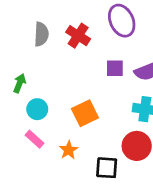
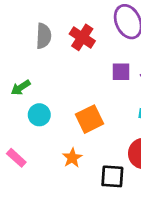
green arrow: (20, 83) -> (21, 88), turned -144
pink rectangle: (35, 139) -> (16, 158), moved

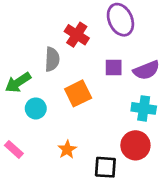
gray semicircle: (44, 36) -> (52, 59), moved
green arrow: (21, 88) -> (18, 83), size x1.4
orange square: (89, 119) -> (78, 93), moved

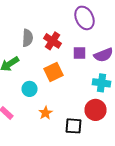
red cross: (77, 35) -> (52, 41), moved
gray semicircle: (52, 59) -> (28, 38), moved
cyan circle: (36, 108) -> (30, 89), moved

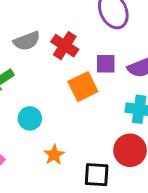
gray semicircle: (28, 38) -> (27, 41), turned 66
orange square: (54, 72) -> (83, 87), moved

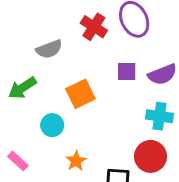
red cross: (65, 46) -> (94, 27), moved
orange square: (83, 87) -> (80, 94), moved

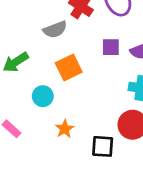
gray semicircle: (49, 49) -> (55, 29), moved

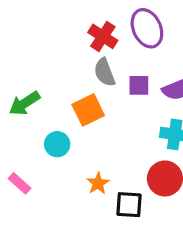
gray semicircle: (55, 29) -> (104, 72), moved, turned 90
orange star: (65, 129) -> (98, 183), moved

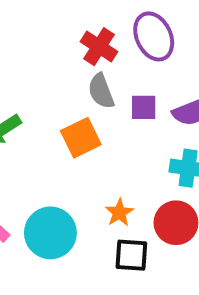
cyan circle: (57, 144) -> (50, 233), moved, size x1.6
orange star: (98, 183) -> (119, 213), moved

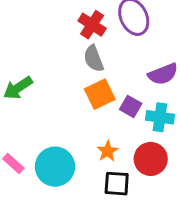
purple square: (144, 107) -> (131, 106), moved, turned 30
orange square: (81, 138) -> (100, 94), moved

